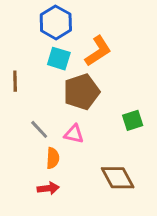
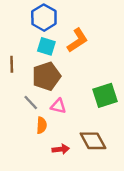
brown pentagon: (81, 92) -> (46, 76), moved
green square: (133, 120) -> (105, 95), size x1.5
red arrow: (48, 188) -> (61, 149), moved

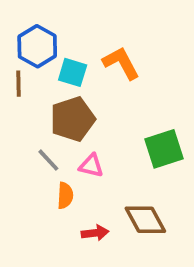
blue hexagon: (44, 18) -> (37, 46), moved
orange L-shape: (77, 40) -> (121, 63), turned -85
brown line: (12, 64) -> (19, 84), moved

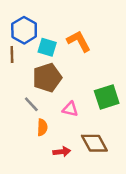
pink triangle: (91, 166) -> (70, 109), moved

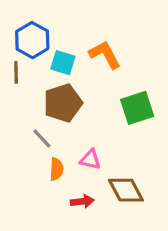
green square: (107, 97) -> (137, 108), moved
pink triangle: (70, 109) -> (90, 159), moved

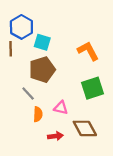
orange L-shape: (105, 55) -> (88, 51), moved
green square: (137, 108) -> (92, 88), moved

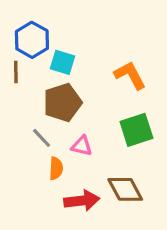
pink triangle: (61, 108) -> (82, 146), moved
red arrow: (55, 136) -> (82, 201), size x1.5

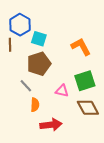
pink triangle: (82, 146) -> (62, 91), moved
brown diamond: (125, 189) -> (88, 108), moved

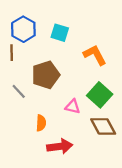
cyan square: (39, 39) -> (60, 33), moved
green square: (85, 81) -> (100, 95), turned -30
gray line: (26, 86) -> (19, 91), moved

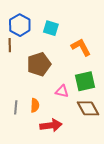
gray line: (19, 91) -> (16, 107), moved, turned 48
green square: (100, 95) -> (85, 81), turned 35

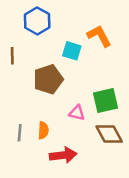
blue hexagon: (20, 25) -> (37, 21), moved
cyan square: (51, 28) -> (72, 51), moved
orange L-shape: (81, 47) -> (99, 36), moved

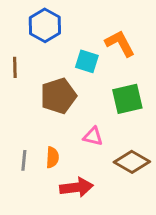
green square: (105, 100) -> (127, 99), moved
brown diamond: (109, 134) -> (132, 162), turned -32

